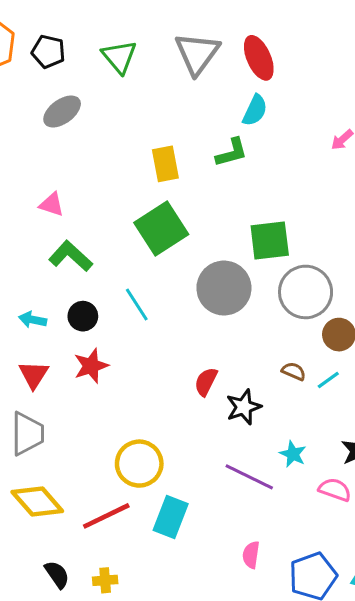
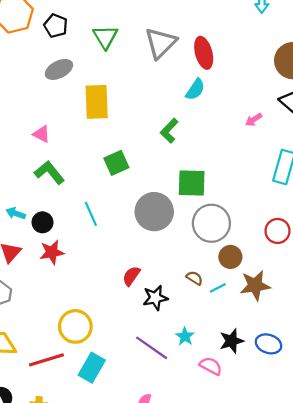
green L-shape: (232, 152) -> (169, 131), moved, turned 140
yellow rectangle: (165, 164) -> (97, 102), moved, size x1.4
green square: (161, 229) -> (116, 163), size x0.7
black circle: (83, 316) -> (42, 222), moved

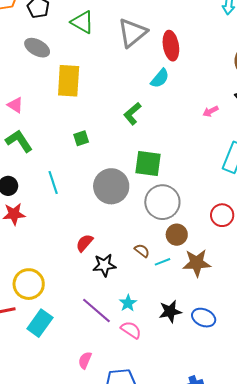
green triangle: (105, 37) -> (82, 22), turned -35
gray ellipse: (59, 69) -> (37, 48), turned 50
green square: (116, 163) -> (81, 138), size x0.7
pink semicircle: (211, 366) -> (131, 330), moved

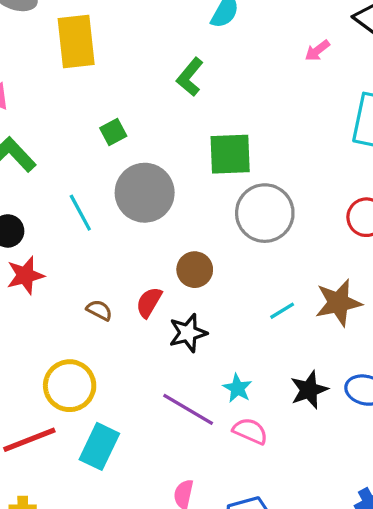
gray circle: (111, 186) -> (145, 193), moved
brown circle: (177, 235) -> (195, 270), moved
brown semicircle: (142, 251) -> (99, 310), moved

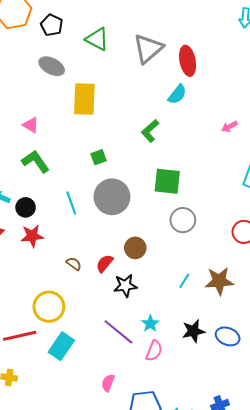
gray circle: (265, 213) -> (183, 220), size x0.7
cyan line: (282, 311) -> (184, 281), turned -35
pink semicircle: (250, 431) -> (154, 351), turned 80

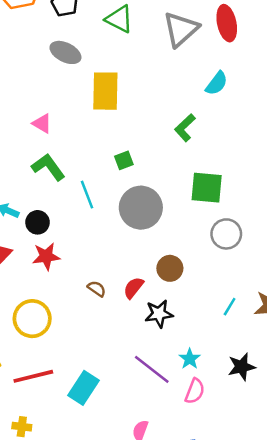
red ellipse: (188, 61) -> (227, 23), moved
cyan line: (71, 203) -> (87, 195), moved
yellow circle: (49, 307) -> (32, 319), moved

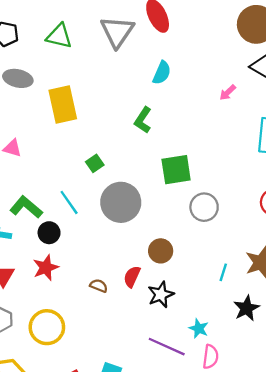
green L-shape: (48, 167) -> (26, 207), moved
black circle: (38, 222) -> (49, 233), moved
black star: (242, 367) -> (246, 308), moved

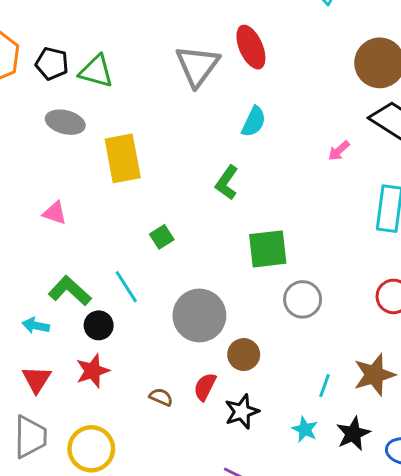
green triangle: (59, 36) -> (96, 71), moved
gray circle: (121, 202) -> (199, 315), moved
cyan star: (199, 328) -> (305, 429), moved

